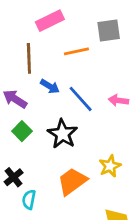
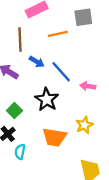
pink arrow: (118, 100) -> (88, 86), moved
green square: (22, 131) -> (14, 111), moved
orange trapezoid: (72, 181) -> (54, 137), turned -135

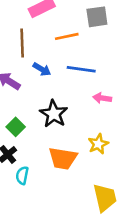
blue line: (61, 72) -> (81, 69), moved, turned -40

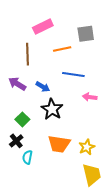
blue arrow: (42, 69) -> (43, 87), moved
yellow star: (98, 144) -> (87, 147), moved

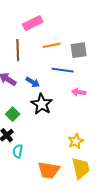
gray square: (86, 34) -> (79, 50), moved
orange trapezoid: (59, 144) -> (49, 170), moved

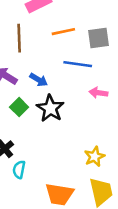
green square: (13, 114) -> (19, 107), moved

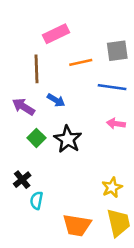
gray square: (98, 38) -> (117, 51), moved
blue line: (78, 64) -> (112, 87), moved
blue arrow: (39, 80) -> (56, 100), moved

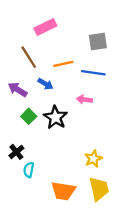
orange line: (81, 62) -> (63, 64), moved
brown line: (36, 69) -> (29, 57), turned -30
pink arrow: (116, 124) -> (84, 100), moved

